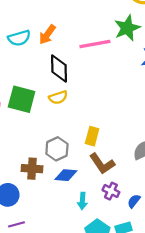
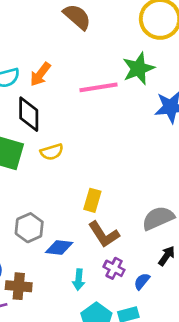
black diamond: (59, 68) -> (29, 114), moved
gray hexagon: (57, 149) -> (29, 228), moved
brown cross: (32, 169) -> (19, 286), moved

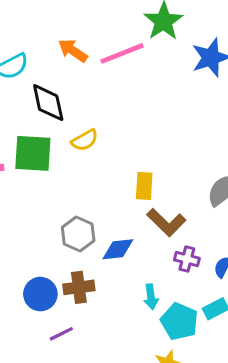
orange arrow: (40, 74) -> (73, 50), moved, turned 100
cyan arrow: (79, 280) -> (151, 297), moved
brown cross: (19, 286) -> (79, 287), moved

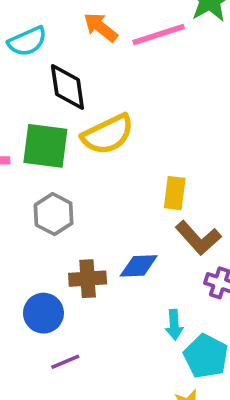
yellow semicircle: (85, 140) -> (108, 134), size x1.6
gray hexagon: (78, 234) -> (54, 214), moved
brown cross: (79, 287) -> (88, 279), moved

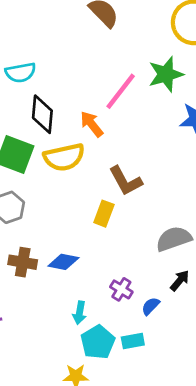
orange arrow: (101, 27) -> (92, 124), moved
pink line: (159, 34) -> (121, 91), turned -48
brown L-shape: (198, 238) -> (126, 181), moved

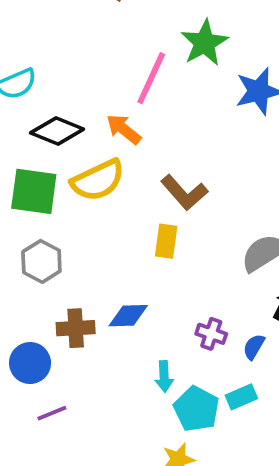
black diamond: (42, 114) -> (57, 131), turned -60

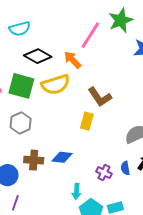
blue semicircle: (254, 347) -> (125, 168), moved, turned -48
purple line: (52, 413) -> (15, 203), turned -56

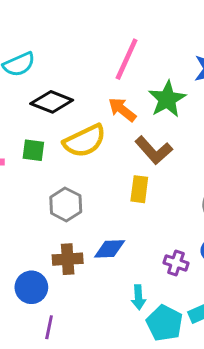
green star: (121, 20) -> (167, 99), moved
orange arrow: (73, 60) -> (122, 110), moved
green square: (21, 86) -> (33, 150), size x0.6
gray hexagon: (21, 123) -> (66, 204), moved

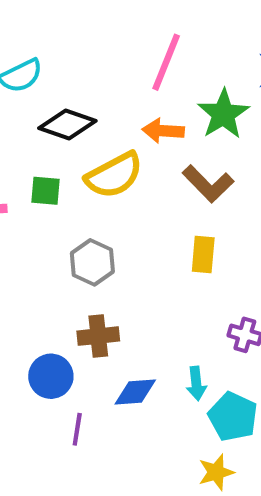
orange arrow: (122, 110) -> (163, 131), turned -32
yellow rectangle: (139, 189) -> (203, 255), moved
blue diamond: (110, 249) -> (135, 392), moved

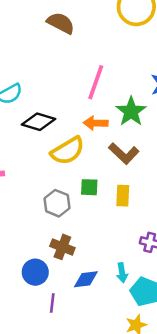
green square: (46, 191) -> (89, 187), moved
brown cross: (98, 336) -> (62, 247), turned 30

